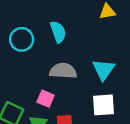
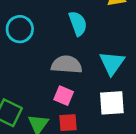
cyan semicircle: (58, 32) -> (78, 23), moved
pink square: (46, 99) -> (64, 96), moved

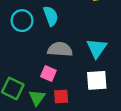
cyan semicircle: (78, 23) -> (51, 16), moved
pink square: (64, 96) -> (48, 73), moved

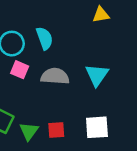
pink square: (48, 73) -> (20, 70), moved
white square: (97, 80) -> (97, 127), moved

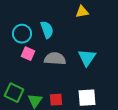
yellow triangle: (101, 15) -> (82, 12), moved

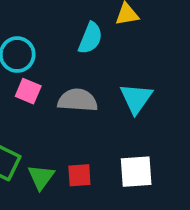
cyan semicircle: (47, 30) -> (90, 38), moved, turned 42

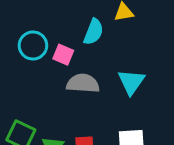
pink square: (28, 91) -> (63, 55), moved

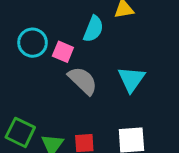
gray semicircle: (83, 83) -> (83, 81), turned 40

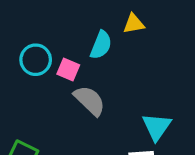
cyan triangle: (131, 79) -> (157, 127), moved

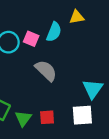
pink square: (68, 70) -> (31, 39), moved

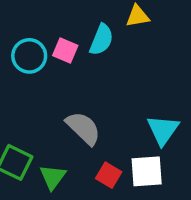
gray semicircle: (46, 71) -> (83, 128), moved
red square: (47, 117) -> (109, 175), moved, turned 35

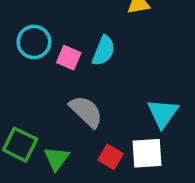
cyan semicircle: (101, 40) -> (104, 51), moved
pink square: (65, 50) -> (69, 58), moved

